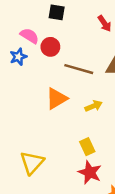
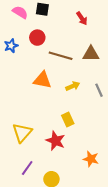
pink semicircle: (29, 36) -> (20, 12), moved
orange triangle: (57, 99) -> (42, 80), turned 42
red star: (90, 172) -> (56, 141), moved

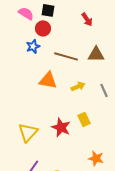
red circle: (37, 38) -> (43, 28), moved
blue star: (11, 46) -> (33, 46), moved
yellow rectangle: (68, 119) -> (84, 119), moved
red star: (56, 141) -> (61, 127), moved

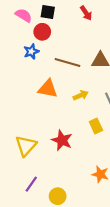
red arrow: (87, 19) -> (86, 13), moved
yellow rectangle: (84, 119) -> (96, 126), moved

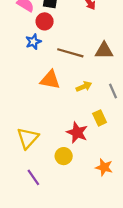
red star: (62, 140) -> (77, 133), moved
purple line: (31, 184) -> (33, 177), turned -70
yellow circle: (58, 196) -> (64, 156), moved

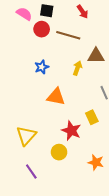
blue star: (33, 42) -> (42, 67), moved
brown line: (70, 53) -> (68, 35), moved
orange triangle: (50, 80) -> (56, 97), moved
yellow arrow: (84, 87) -> (77, 68), moved, turned -48

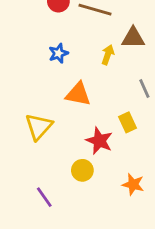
yellow triangle: (26, 136) -> (39, 127), moved

